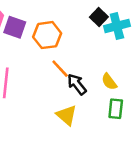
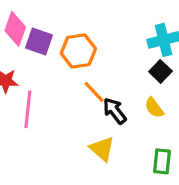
black square: (99, 17) -> (160, 71), moved
green rectangle: (116, 109) -> (162, 161), moved

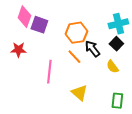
orange hexagon: (78, 51) -> (76, 33), moved
pink line: (28, 109) -> (49, 72), moved
black arrow: (115, 111) -> (92, 49), moved

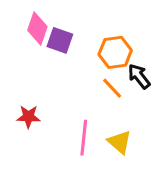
red star: (18, 50) -> (28, 117), moved
pink line: (49, 72) -> (84, 138), moved

